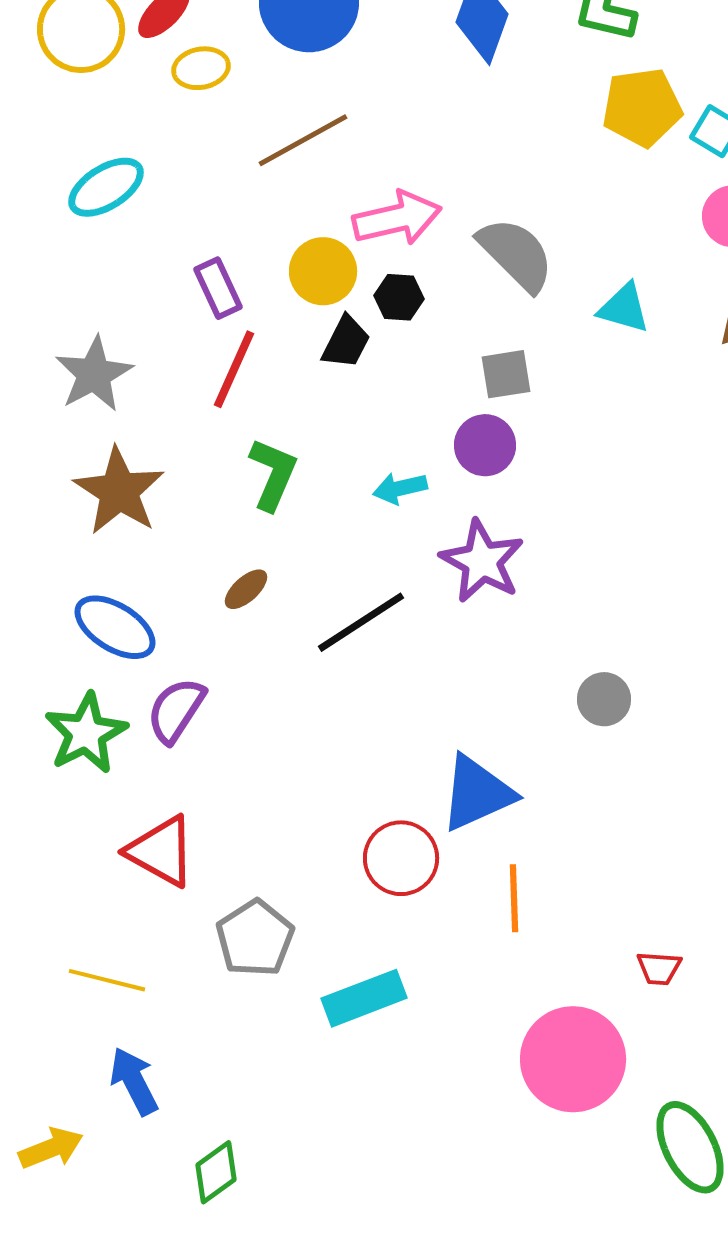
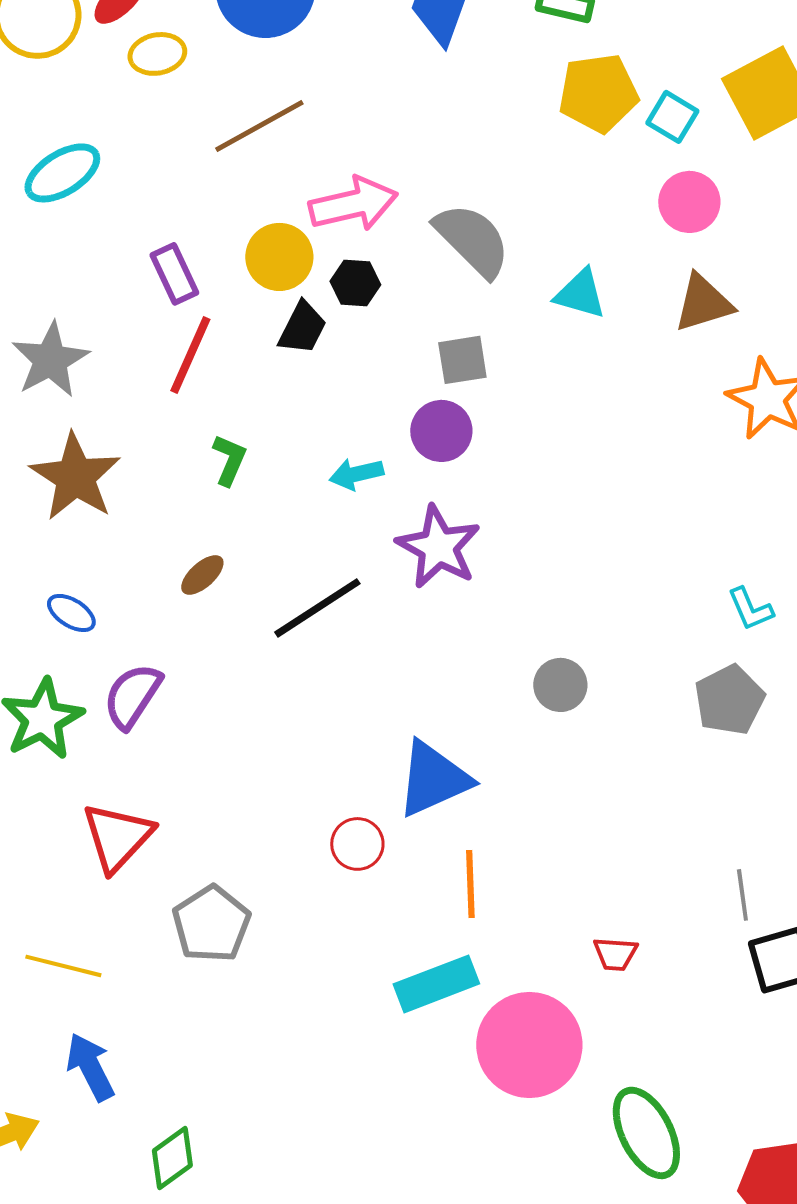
green L-shape: (273, 474) -> (229, 460), size x0.7
blue ellipse: (115, 627) -> (71, 613), size x0.6
red triangle: (161, 851) -> (117, 837), turned 44
red circle: (401, 858) -> (357, 844), size x0.7
cyan rectangle: (364, 998) -> (436, 984), moved

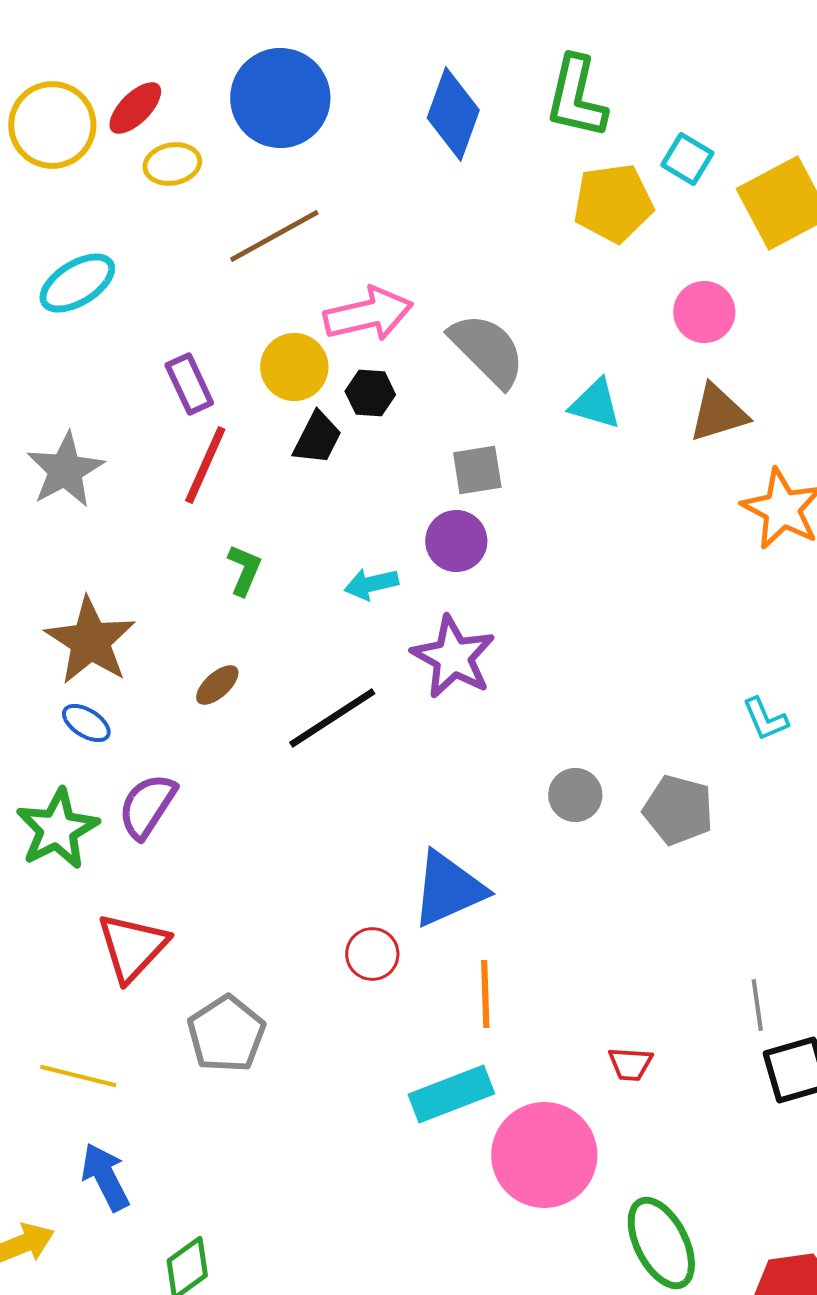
cyan square: (672, 117) -> (687, 159), moved
brown star: (75, 477) -> (90, 641), moved
gray pentagon: (729, 700) -> (678, 810), moved, turned -30

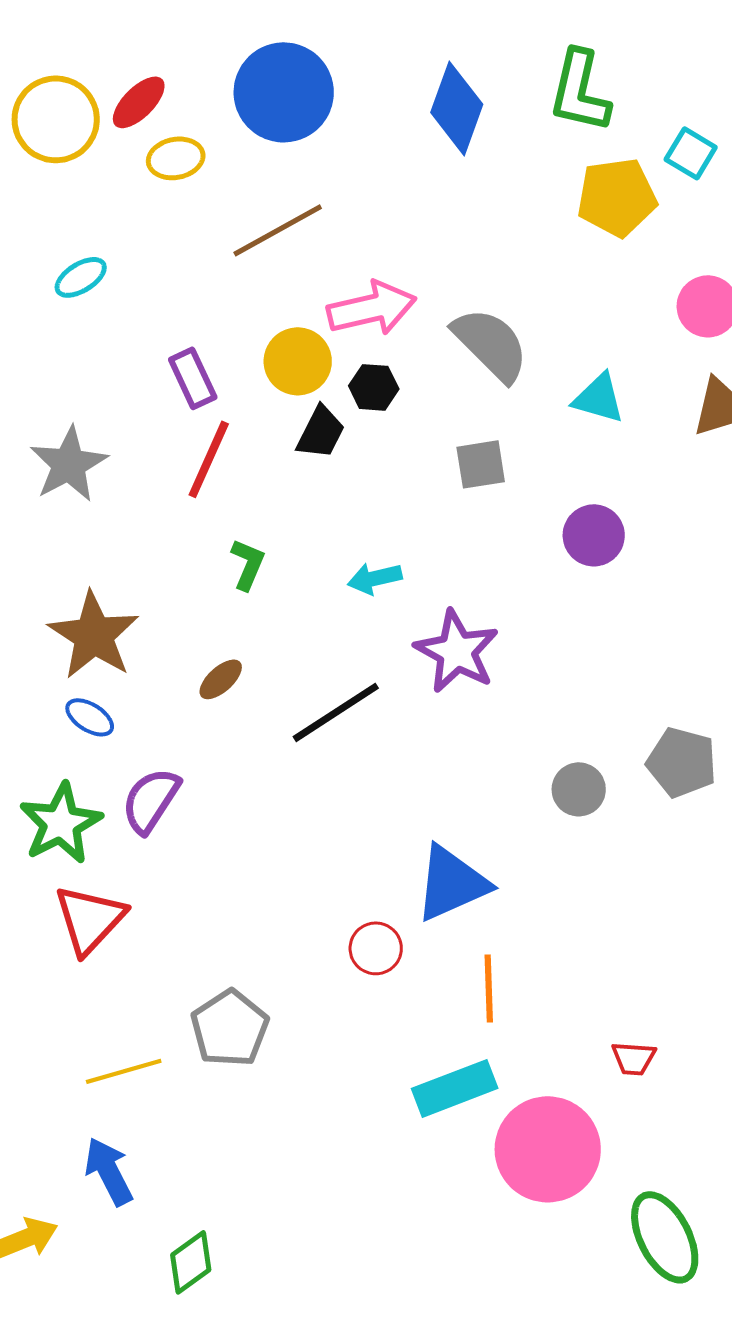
cyan ellipse: (77, 283) -> (81, 277), size x0.7
purple circle: (456, 541) -> (594, 535), moved
gray pentagon: (678, 810) -> (682, 762), moved
red triangle: (132, 947) -> (90, 919), moved
yellow line: (78, 1076) -> (124, 1071), moved, turned -30

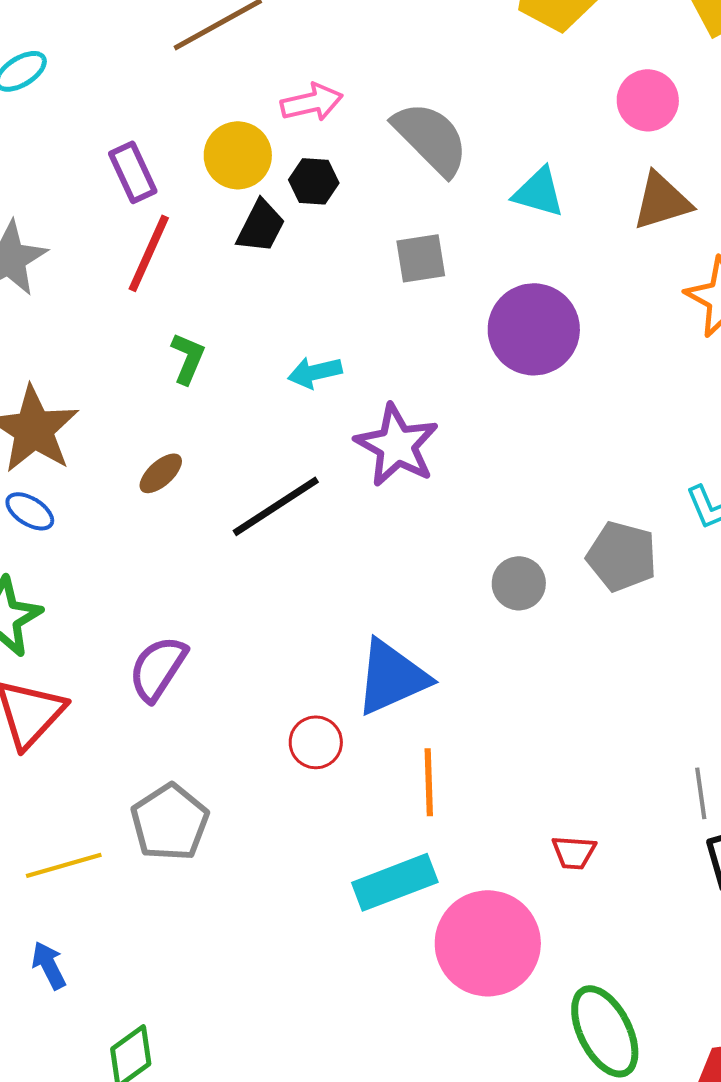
pink arrow: (372, 308) -> (312, 102), size x0.7
purple circle: (594, 535) -> (534, 329), size x1.5
purple semicircle: (151, 800) -> (158, 668), moved
blue arrow: (109, 1171) -> (49, 965), size x0.7

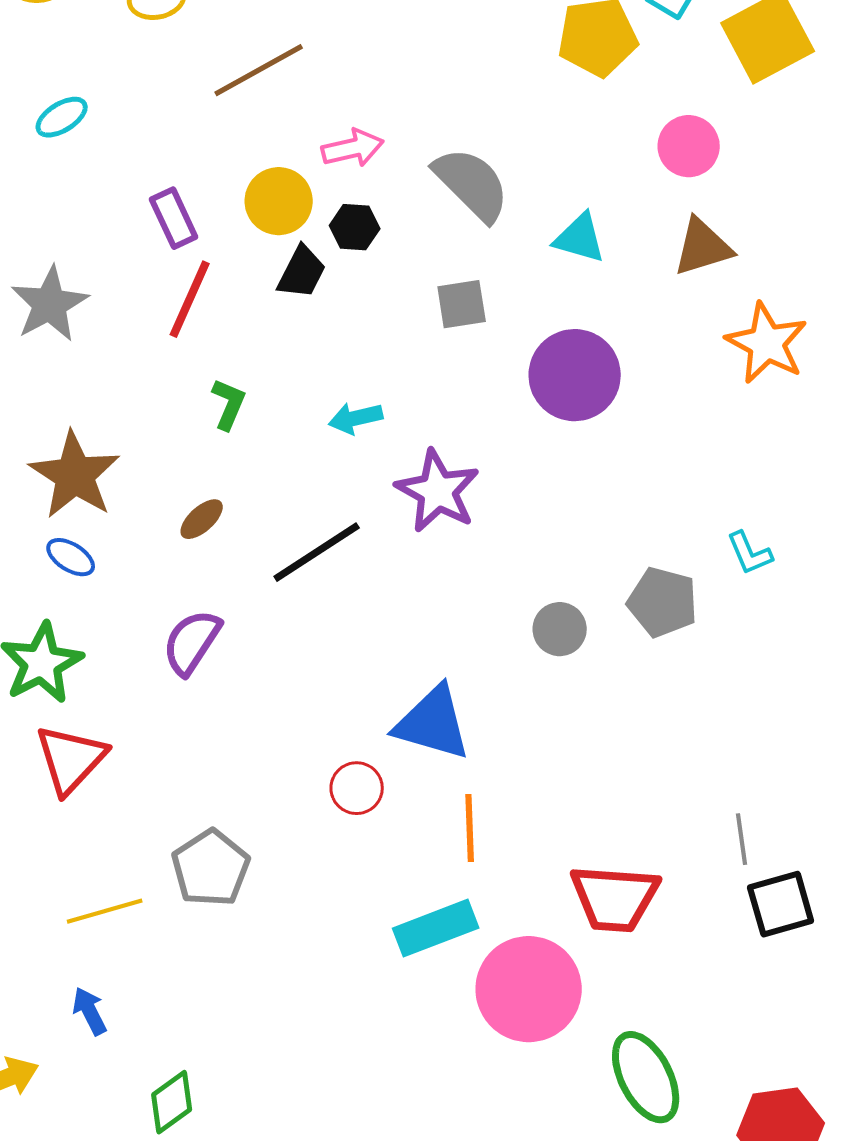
purple semicircle: (158, 668) -> (192, 642), moved
blue triangle: (392, 677) -> (433, 723), turned 40
red trapezoid: (574, 852) -> (615, 898), size x2.0

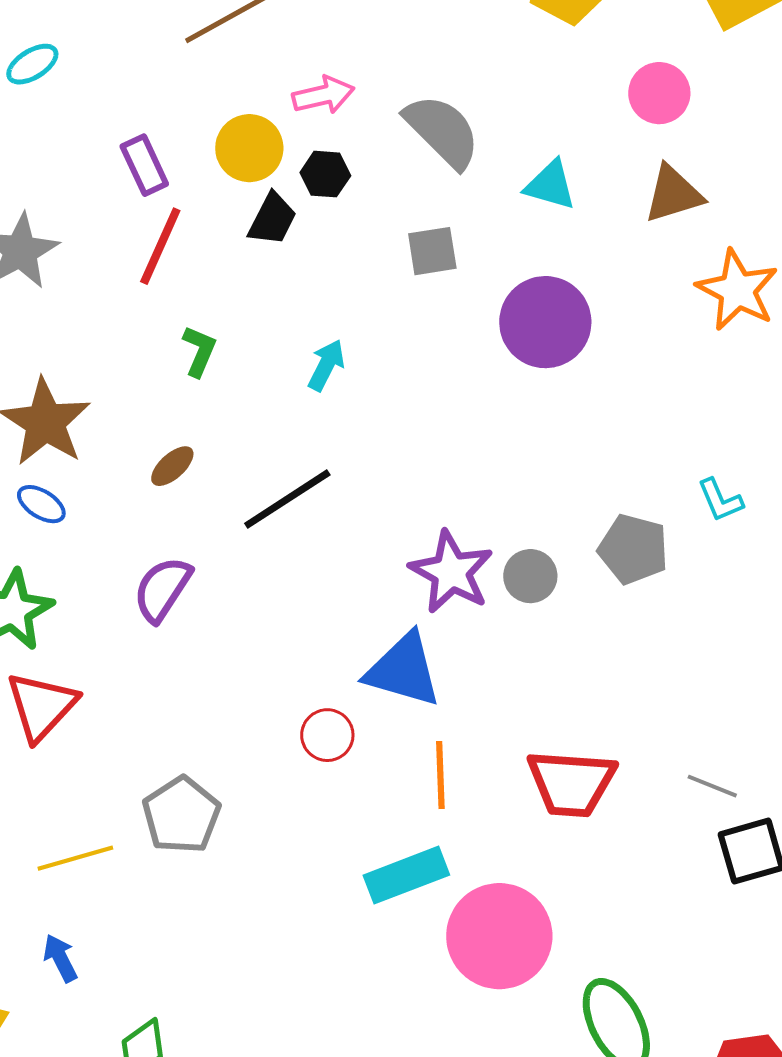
cyan arrow: (356, 418) -> (326, 365), turned 130
purple star: (438, 491) -> (451, 572), moved
gray line: (742, 839) -> (712, 786), turned -60
red trapezoid: (615, 898) -> (571, 783), moved

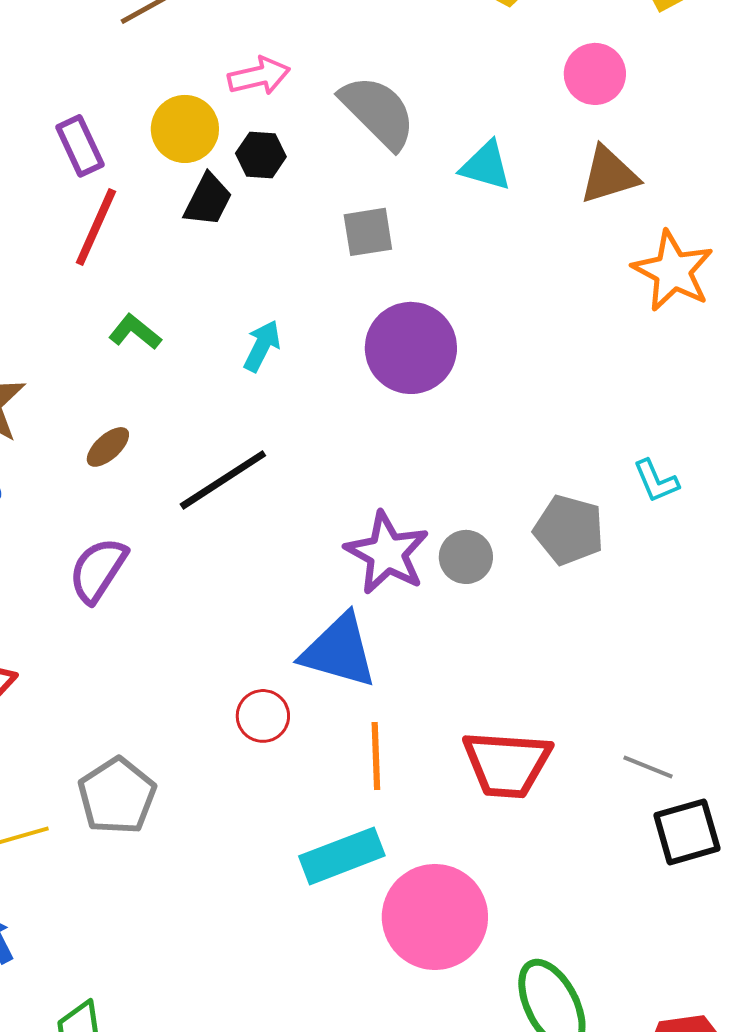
purple circle: (545, 322) -> (411, 348), moved
green L-shape: (199, 351) -> (135, 332), turned -74

